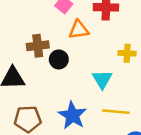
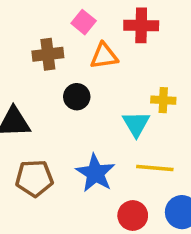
brown cross: (38, 46) -> (48, 54), moved
yellow cross: (127, 53) -> (163, 100), moved

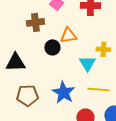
orange triangle: (104, 56) -> (68, 35), moved

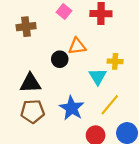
brown cross: (35, 22) -> (26, 27), moved
black triangle: (15, 62) -> (30, 83), moved
yellow line: (98, 89) -> (110, 105), turned -55

